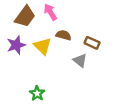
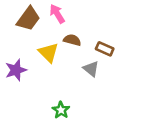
purple star: (16, 45) -> (16, 70), moved
green star: (37, 93) -> (61, 110), moved

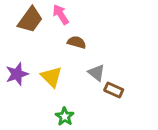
brown rectangle: (105, 49) -> (114, 90), moved
yellow triangle: (48, 53) -> (51, 77), moved

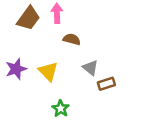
pink arrow: (61, 14) -> (57, 13), turned 30
brown rectangle: (114, 90) -> (106, 84), turned -42

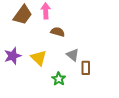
brown rectangle: (106, 84) -> (86, 68), turned -72
green star: (61, 109) -> (59, 79), moved

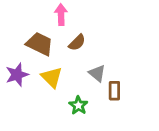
brown trapezoid: (23, 15) -> (40, 44), moved, turned -100
brown semicircle: (58, 32) -> (77, 43), turned 120

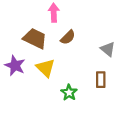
gray triangle: (97, 73) -> (108, 49), moved
purple star: (17, 75) -> (15, 66), turned -30

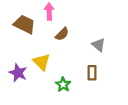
brown trapezoid: (35, 39) -> (24, 24), moved
purple star: (15, 66) -> (18, 73), moved

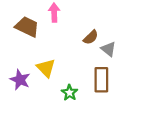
brown semicircle: (62, 34) -> (91, 37), moved
brown rectangle: (92, 73) -> (101, 80), size x1.5

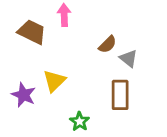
yellow triangle: (46, 68) -> (54, 81), turned 30
green star: (70, 93) -> (80, 121), moved

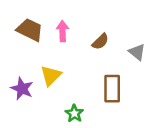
pink arrow: (64, 15) -> (63, 31), moved
gray triangle: (129, 58) -> (137, 52), moved

